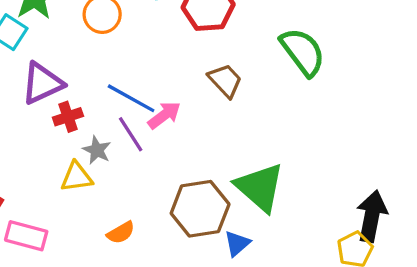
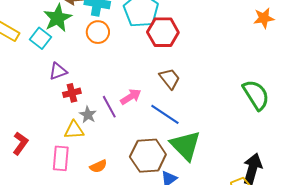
green semicircle: (303, 52) -> (256, 95), moved
purple triangle: (42, 83) -> (58, 71), size x0.7
blue line: (131, 98) -> (165, 114), moved
pink rectangle: (26, 236) -> (61, 158), moved, turned 75

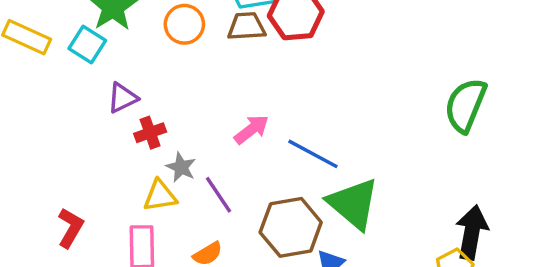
brown trapezoid: (170, 79) -> (246, 26), moved, turned -50
green semicircle: (256, 95) -> (465, 105), turned -120
purple line: (109, 107) -> (219, 195), moved

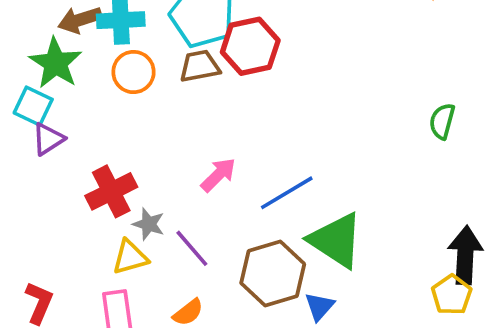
purple triangle: (123, 98) -> (48, 139), moved
green semicircle: (465, 105) -> (442, 121), size x0.6
red cross: (150, 133) -> (111, 191), size x1.5
blue line: (313, 154) -> (287, 193), turned -52

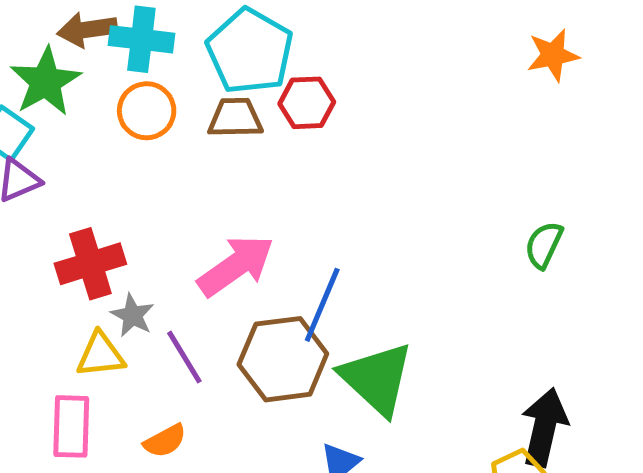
red hexagon: (250, 46) -> (307, 103), size x0.7
pink arrow: (218, 175) -> (236, 266), size x1.5
blue line: (287, 193) -> (322, 305), turned -46
brown hexagon: (273, 274) -> (283, 359), moved

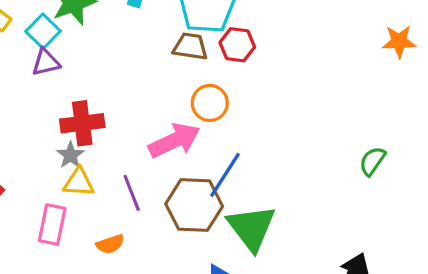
orange circle: (147, 111) -> (210, 103), moved
gray star: (133, 315) -> (70, 155), moved

